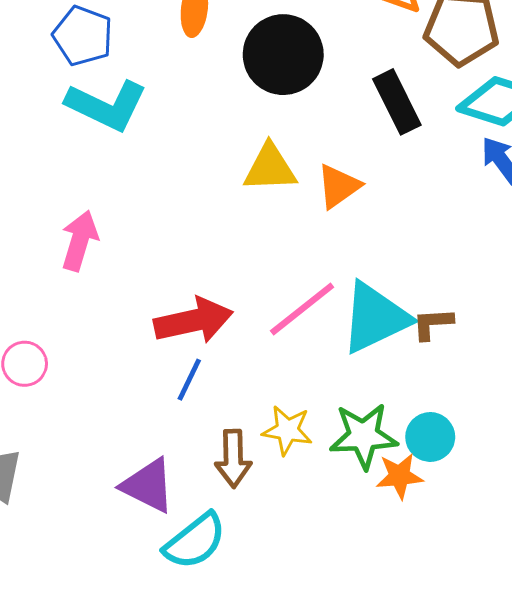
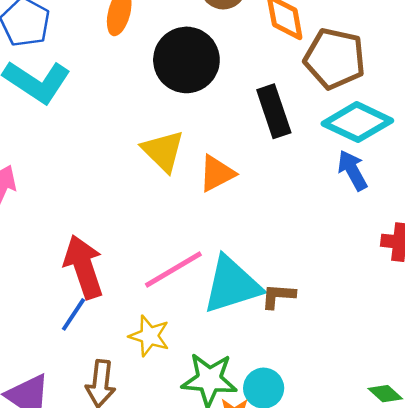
yellow triangle: (270, 168) -> (163, 151), turned 39
red arrow: (193, 321) -> (84, 267), turned -104
yellow star: (287, 430) -> (149, 336), moved

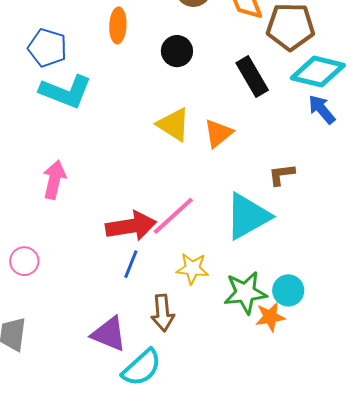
black circle: (186, 60) -> (177, 51), size x0.6
red arrow: (84, 267) -> (131, 226), turned 111
pink line: (173, 269) -> (173, 216), moved
brown L-shape: (278, 296) -> (282, 175), moved

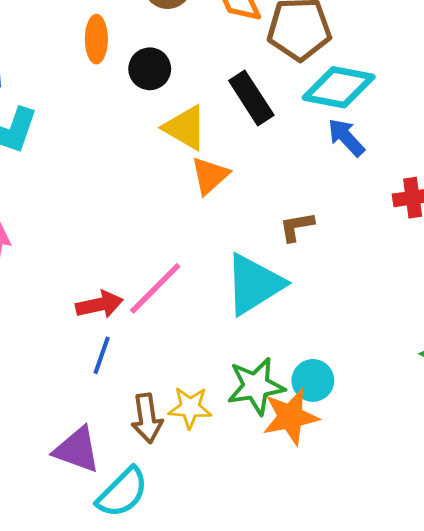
orange ellipse: (118, 25) -> (96, 39), moved
yellow triangle: (173, 125) -> (185, 128), moved
red arrow: (131, 226) -> (99, 305), size x0.7
yellow star: (192, 269) -> (190, 408), moved
orange star: (270, 317) -> (290, 417), size x1.4

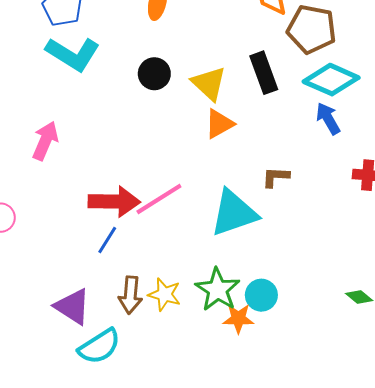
black circle: (150, 69) -> (154, 74), moved
red arrow: (99, 305) -> (114, 202), size x1.4
green star: (256, 386) -> (218, 290), turned 30
orange star: (290, 417) -> (238, 319), size x0.7

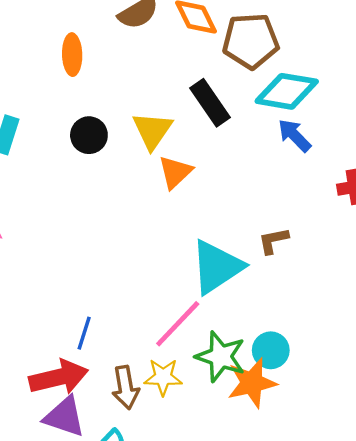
yellow triangle: (209, 83) -> (152, 130), turned 36
brown L-shape: (276, 177) -> (273, 241), moved
pink line: (159, 199) -> (178, 324), moved
red arrow: (114, 202) -> (59, 377), moved
orange star: (238, 319) -> (252, 383), size x1.4

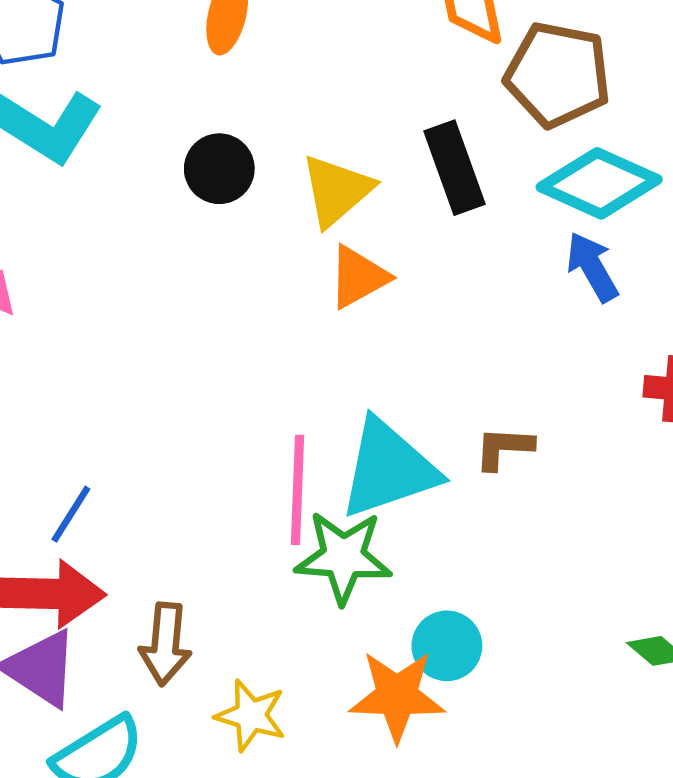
pink line: (178, 324) -> (297, 490), moved, turned -56
blue line: (84, 333) -> (71, 514), moved
green star: (221, 357) -> (343, 557), moved, turned -30
yellow star: (163, 377) -> (251, 715), moved

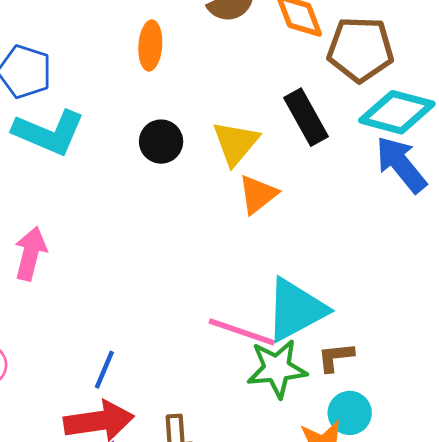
blue arrow: (592, 267) -> (401, 164), size x1.4
brown L-shape: (504, 448) -> (336, 357), moved
pink line: (297, 490) -> (242, 332), turned -64

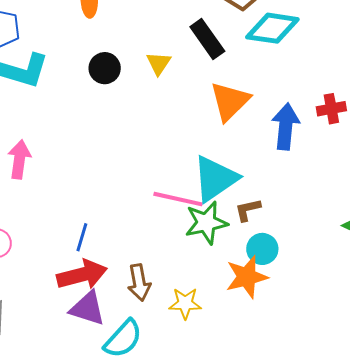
yellow triangle: (236, 143) -> (159, 63), size x0.7
blue arrow: (401, 164) -> (286, 126), moved, turned 51
orange triangle: (258, 194) -> (230, 101), moved, size x1.4

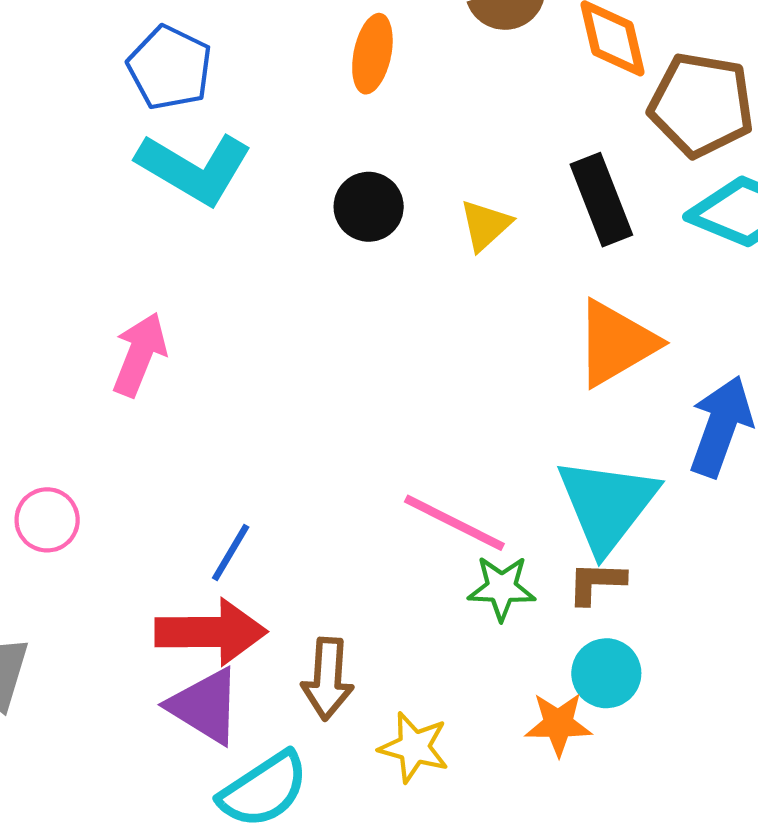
cyan triangle: (215, 179) -> (607, 505), moved, turned -32
green star: (206, 223) -> (502, 588), size x0.7
orange star: (247, 277) -> (558, 724), size x0.7

